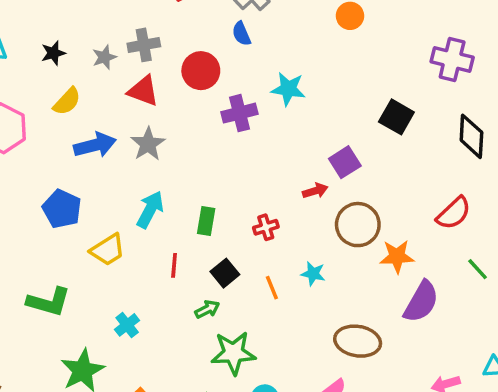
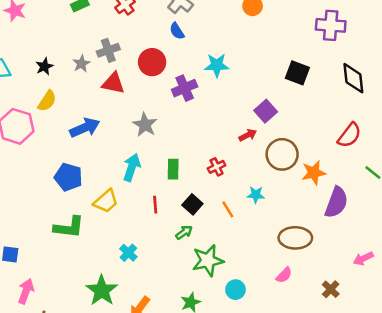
yellow semicircle: (67, 101) -> (47, 101), moved
gray star: (148, 144) -> (145, 125), moved
green L-shape: (49, 302) -> (69, 227), moved

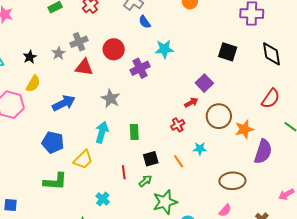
blue semicircle: (177, 31) -> (145, 22), moved
red cross: (217, 167) -> (178, 125), moved
black square: (192, 204) -> (151, 159), turned 35
red line: (155, 205) -> (124, 172), moved

